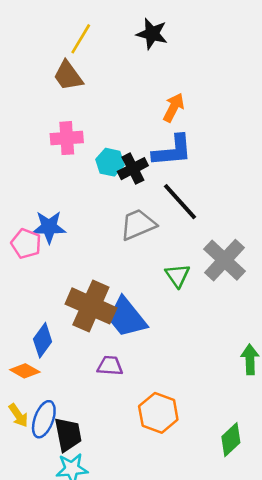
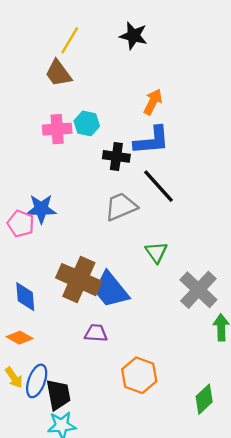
cyan hexagon: (110, 162) -> (87, 123), moved
black cross: (133, 169) -> (116, 156), turned 35
gray cross: (225, 260) -> (198, 290), moved
blue diamond: (43, 340) -> (25, 297), moved, turned -40

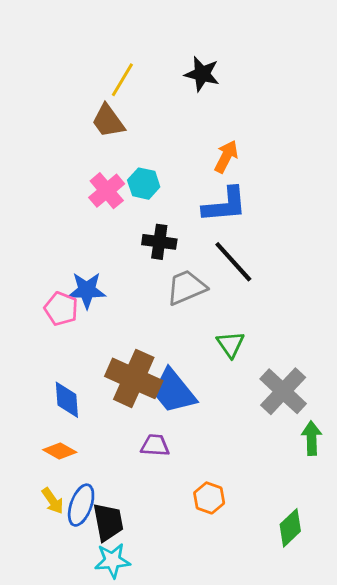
pink cross: (57, 129) -> (107, 191), turned -36
black cross: (116, 156) -> (159, 242), moved
orange hexagon: (139, 375) -> (209, 498), size x0.7

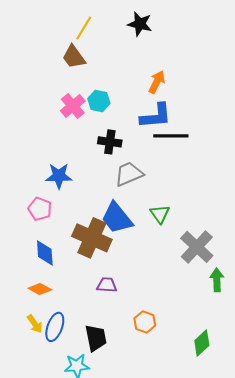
black line: (233, 262) -> (171, 136), moved, turned -48
pink pentagon: (61, 309) -> (40, 209), moved
blue trapezoid: (174, 391) -> (117, 218), moved
black trapezoid: (108, 522) -> (96, 338), moved

